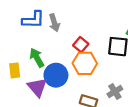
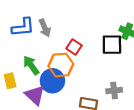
orange hexagon: (85, 63) -> (61, 65), moved
gray cross: (115, 92) -> (114, 91), turned 32

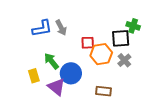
red square: (74, 47) -> (88, 43), turned -32
orange hexagon: (61, 65) -> (101, 54), moved
gray cross: (114, 91) -> (124, 60), moved, turned -32

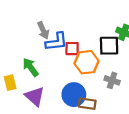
blue L-shape: (42, 28) -> (56, 42), moved
gray cross: (124, 60) -> (112, 80), moved, turned -32
blue circle: (71, 73) -> (74, 95), moved

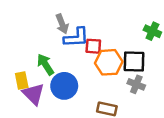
black square: (109, 46) -> (134, 62), moved
blue circle: (74, 95) -> (64, 86), moved
purple triangle: (35, 96) -> (33, 94), moved

